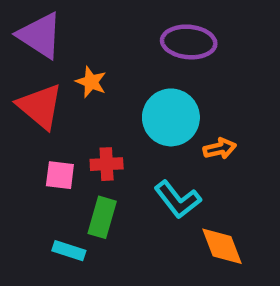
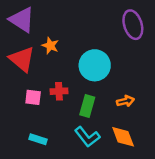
purple ellipse: (189, 42) -> (133, 25), moved, turned 68
orange arrow: (220, 149) -> (125, 101), moved
cyan L-shape: (178, 200) -> (87, 137), moved
green rectangle: (102, 217) -> (87, 106), moved

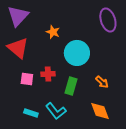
purple triangle: (22, 20) -> (18, 16), turned 40
orange star: (50, 46) -> (53, 32), moved
orange arrow: (125, 101) -> (102, 82), turned 56
cyan L-shape: (87, 137) -> (56, 111), moved

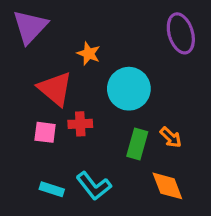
red triangle: (18, 48) -> (55, 89), moved
green rectangle: (71, 86) -> (137, 144), moved

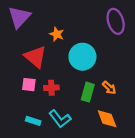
red cross: (80, 124) -> (51, 88), moved

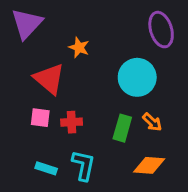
cyan circle: (82, 57) -> (137, 77), moved
cyan L-shape: (60, 119) -> (83, 165), turned -130
orange diamond: (107, 119) -> (149, 165), turned -65

